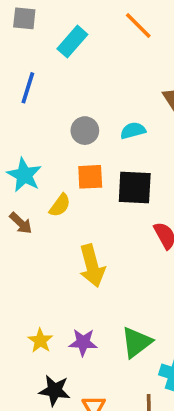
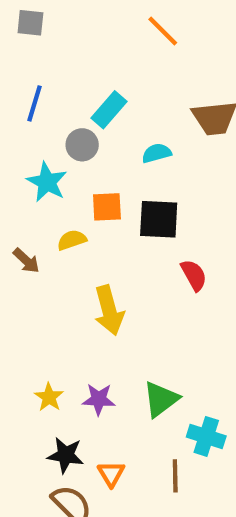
cyan rectangle: (72, 42) -> (109, 110), moved
gray circle: (85, 131) -> (82, 145), moved
cyan star: (24, 175) -> (47, 182), moved
yellow semicircle: (60, 205) -> (72, 240), turned -145

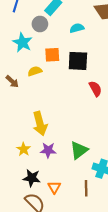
yellow arrow: (109, 310) -> (40, 124), moved

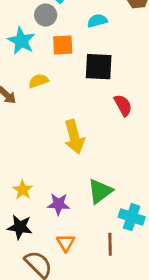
orange square: (52, 55) -> (63, 45), moved
yellow arrow: (40, 124) -> (74, 137), moved
purple star: (48, 150) -> (59, 204), moved
black star: (32, 178) -> (20, 227), moved

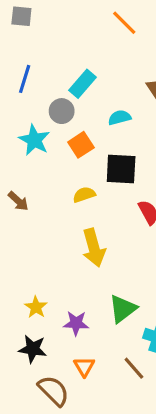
orange square: (63, 45) -> (81, 145), turned -30
yellow semicircle: (38, 81) -> (84, 195), moved
brown line: (110, 244) -> (134, 368), turned -40

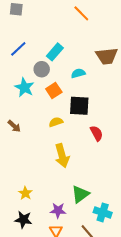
blue line: (25, 79) -> (18, 49), turned 30
purple star: (76, 323) -> (58, 210), moved

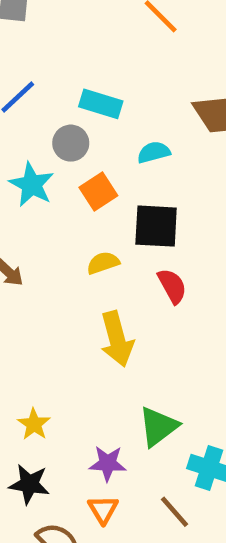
cyan rectangle: (55, 52) -> (101, 104), turned 66
red semicircle: (97, 133) -> (172, 286), moved

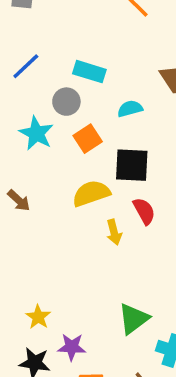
yellow semicircle: (103, 263) -> (91, 193), size x1.5
yellow arrow: (117, 339) -> (114, 232), moved, size x0.6
purple star: (108, 463) -> (72, 347), moved

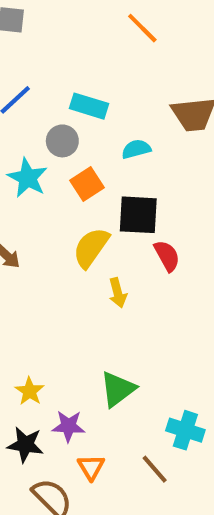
yellow semicircle: (91, 193) -> (91, 248), turned -36
red semicircle: (144, 211) -> (167, 256), moved
green triangle: (134, 319) -> (118, 389), moved

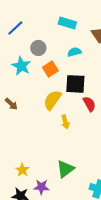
cyan rectangle: (89, 106) -> (67, 23), moved

